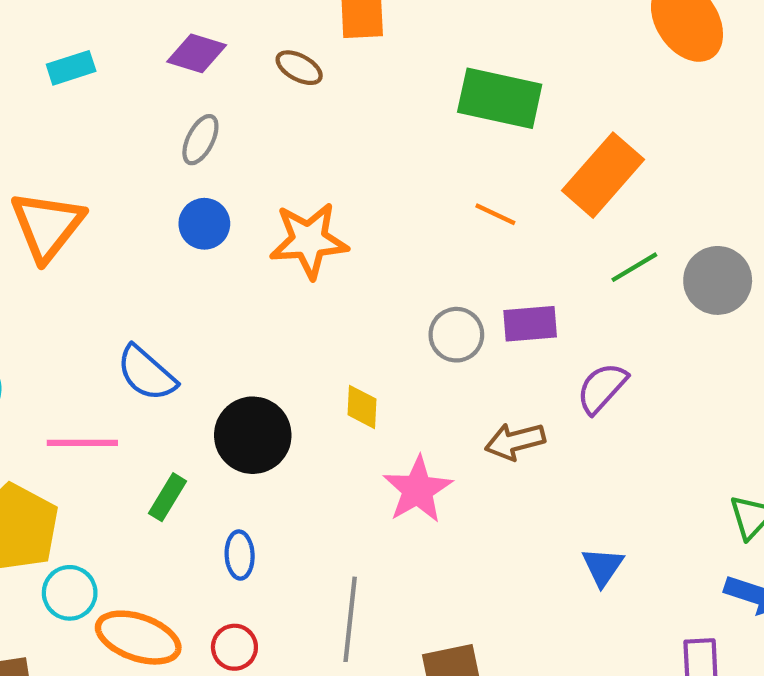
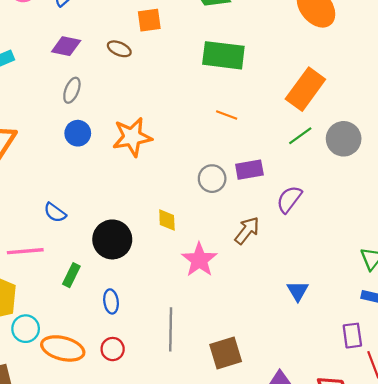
orange rectangle: (603, 175) -> (305, 89), moved
blue semicircle: (146, 373) -> (55, 213), size x0.7
brown arrow: (515, 441) -> (247, 231), turned 148

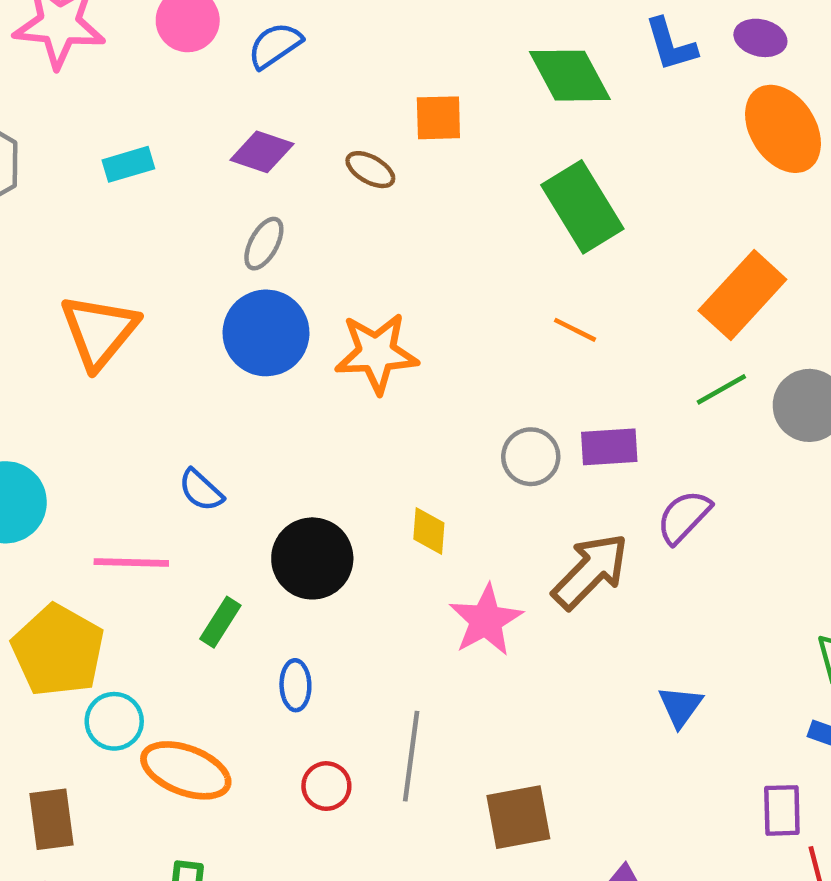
green rectangle: (223, 55) -> (582, 207), turned 45
blue circle: (78, 133) -> (266, 333), size x1.6
brown arrow: (247, 231) -> (590, 571), size x1.4
red circle: (113, 349) -> (326, 786), moved

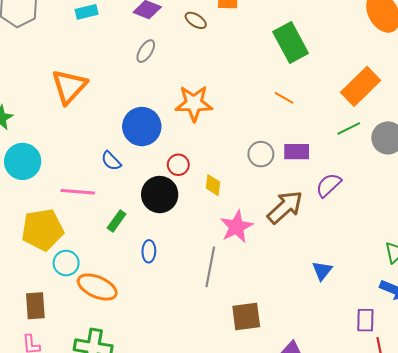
blue circle: (266, 333) -> (142, 127), moved
yellow pentagon: (58, 651) -> (43, 230), turned 30
gray line: (411, 756) -> (210, 267), moved
red circle: (326, 786) -> (178, 165), moved

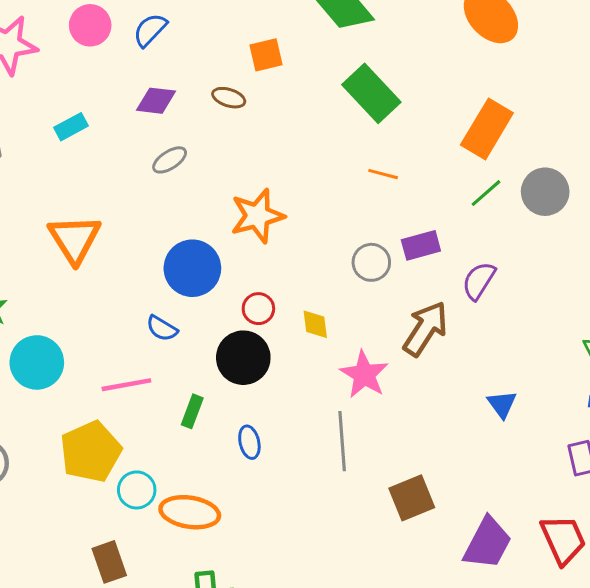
gray ellipse: (146, 51) -> (170, 160), turned 40

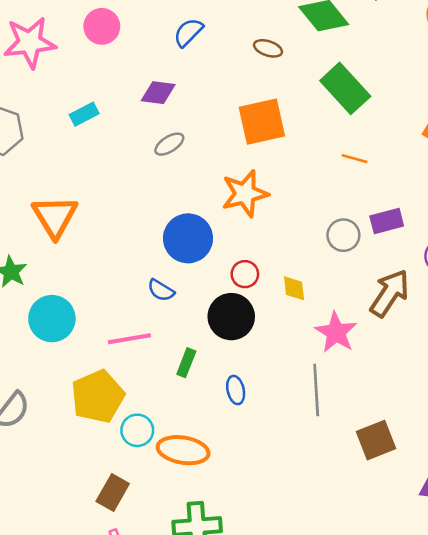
blue semicircle: (150, 30) -> (188, 32), moved
orange square: (266, 55) -> (262, 122), moved, size x1.6
brown ellipse: (229, 98) -> (268, 48), moved
orange triangle: (75, 239) -> (55, 217), moved
brown rectangle: (109, 562) -> (113, 493), turned 48

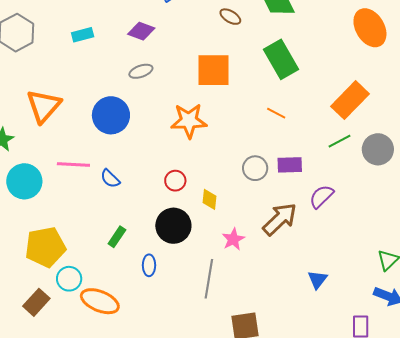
blue circle: (188, 238) -> (111, 115), moved
black circle: (231, 317) -> (173, 226), moved
pink star: (336, 332) -> (233, 239), size x0.7
pink line: (129, 339) -> (73, 165), moved
brown rectangle: (113, 493) -> (36, 302), moved

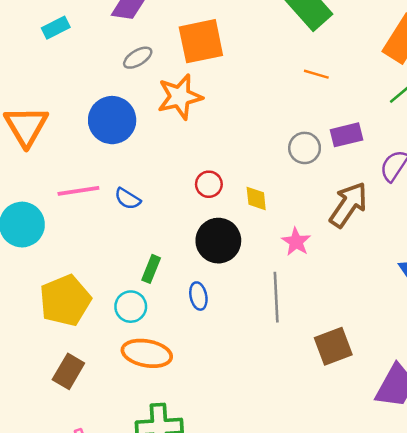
orange square: (213, 70) -> (201, 41), moved
orange star: (189, 121) -> (180, 97), moved
cyan circle: (69, 279) -> (131, 307), moved

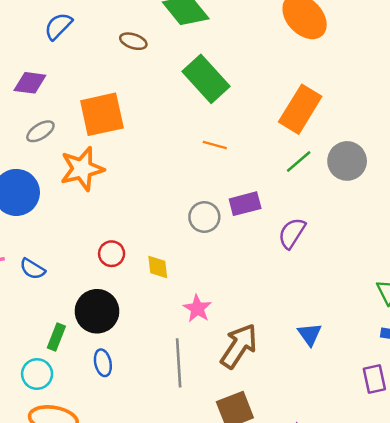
brown arrow: (348, 205) -> (239, 346), moved
black circle: (218, 241) -> (97, 311), moved

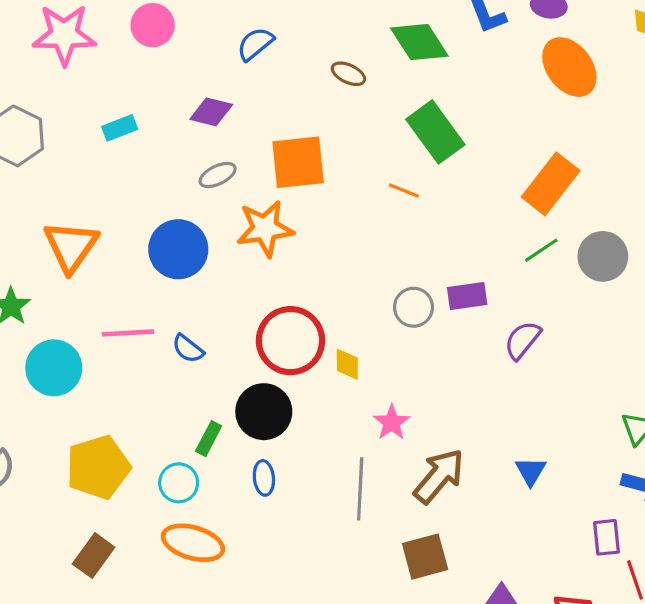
orange line: (215, 145) -> (404, 190), moved
red circle: (112, 254) -> (290, 341), size x2.0

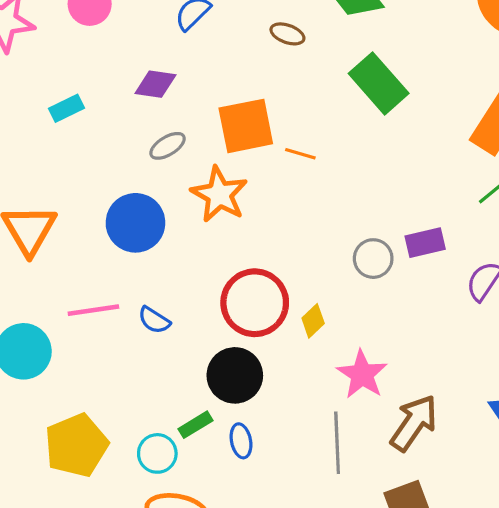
orange line: (404, 190) -> (300, 154), moved
orange star: (265, 229) -> (219, 194), turned -30
yellow diamond: (347, 364) -> (313, 321), turned 52
pink star: (392, 422) -> (362, 374), size x1.4
green rectangle: (209, 439) -> (195, 425), moved, turned 36

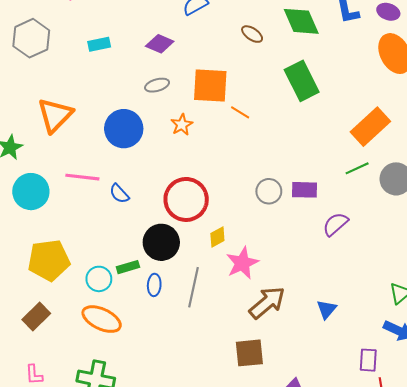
orange star: (219, 194) -> (182, 125), size x0.6
yellow diamond: (313, 321) -> (217, 237), moved
gray line: (337, 443) -> (193, 287), moved

